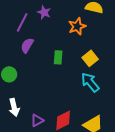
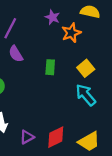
purple star: (44, 12) -> (52, 17), moved
purple semicircle: (27, 45) -> (16, 54), turned -63

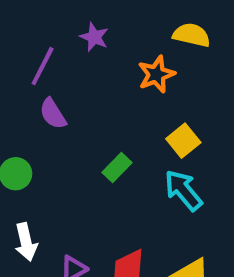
purple star: (52, 17) -> (94, 37), moved
green rectangle: (50, 67) -> (117, 168), moved, turned 40

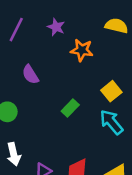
purple line: (43, 66) -> (16, 30), moved
orange star: (156, 74) -> (82, 50), moved, turned 30

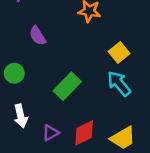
green rectangle: (70, 108) -> (67, 86), moved, size x1.5

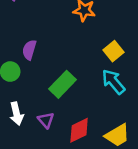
purple semicircle: (38, 36) -> (29, 50), moved, turned 48
purple triangle: (50, 133) -> (46, 120), moved, turned -42

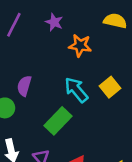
cyan arrow: (113, 82) -> (76, 90), moved

